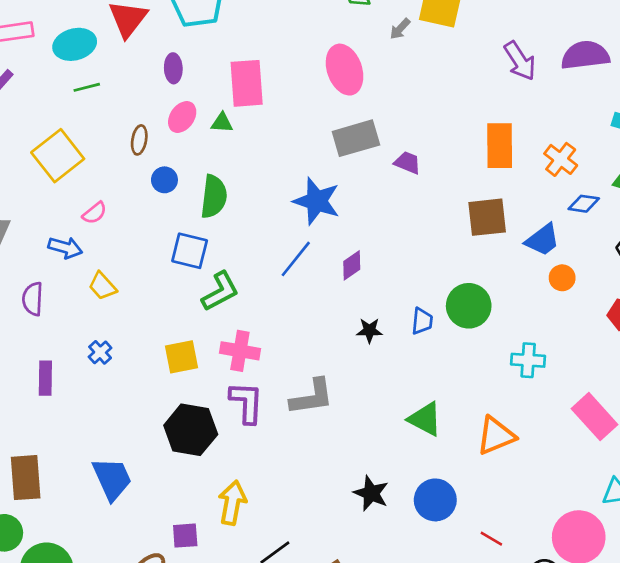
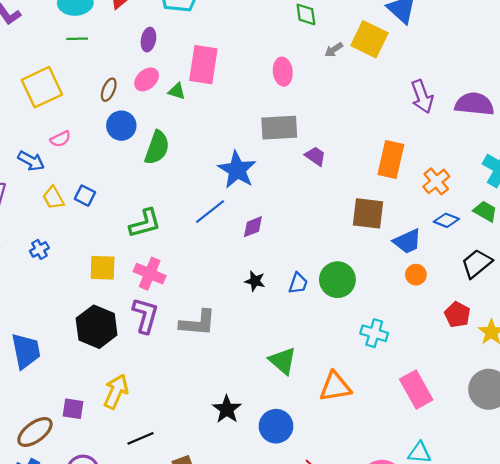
pink ellipse: (345, 70) -> (283, 72), size x0.7
blue circle: (164, 180) -> (121, 126), size x1.4
blue square: (190, 251) -> (85, 196), moved, size x0.7

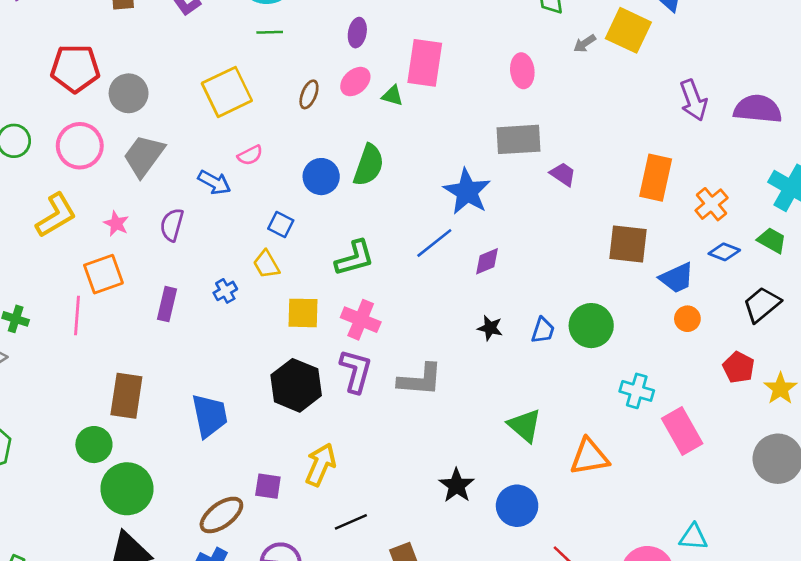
blue circle: (121, 126) -> (321, 177), moved
yellow trapezoid: (53, 198) -> (266, 264), moved
pink rectangle: (416, 389) -> (682, 431), moved

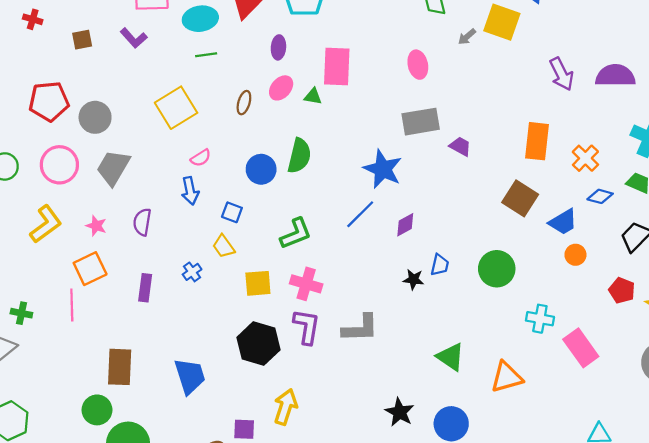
blue arrow: (214, 182) -> (190, 191), moved, turned 56
brown square: (628, 244) -> (520, 198), turned 32
blue trapezoid: (543, 330) -> (440, 265), moved

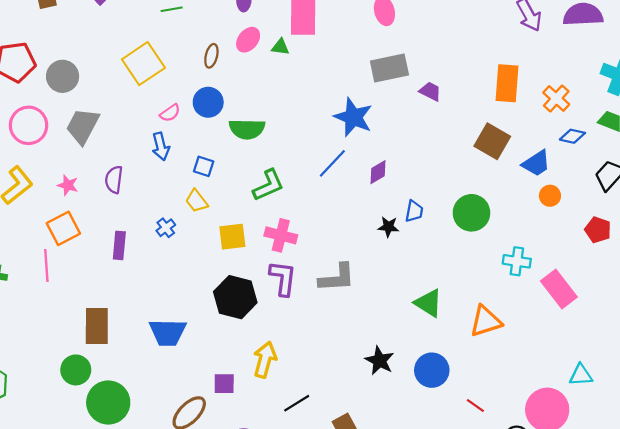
green semicircle: (299, 156) -> (247, 129), moved, turned 80
blue circle: (261, 169) -> (208, 102), moved
blue trapezoid: (190, 376) -> (168, 332), turned 111

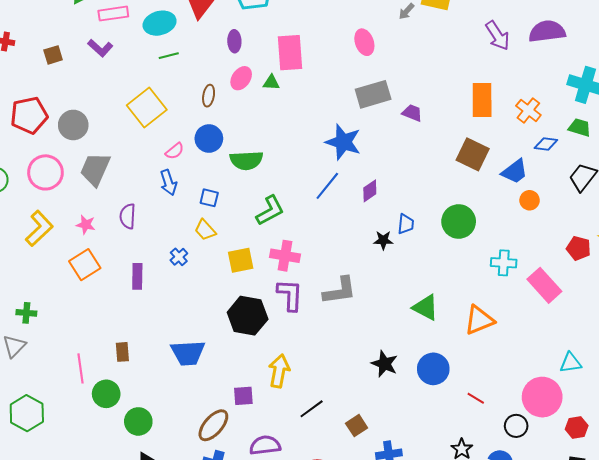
red pentagon: (598, 230) -> (579, 248), moved
pink line: (46, 266) -> (80, 368), moved
brown rectangle: (97, 326) -> (122, 352), size x0.6
green circle: (108, 403) -> (138, 421), size x0.7

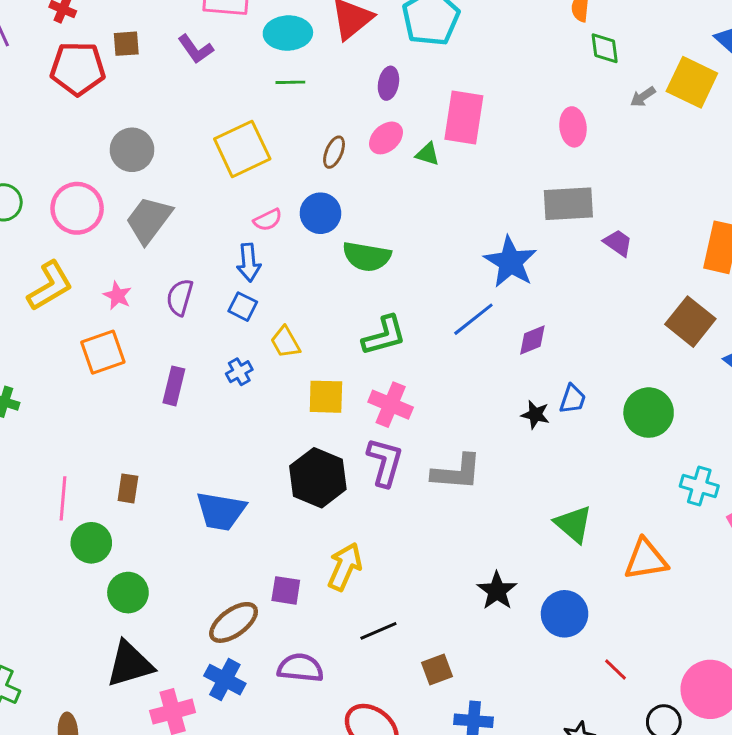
red pentagon: (29, 115) -> (78, 69), moved
blue square: (209, 198) -> (243, 307), moved

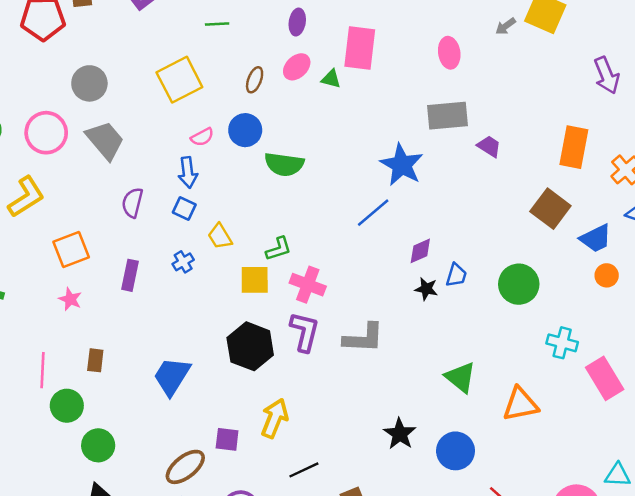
gray trapezoid: (149, 220) -> (105, 140), turned 105
pink star: (117, 296) -> (70, 299), moved
green L-shape: (384, 336) -> (279, 249), moved, size x0.7
purple diamond: (532, 340) -> (420, 251), moved
blue trapezoid: (221, 511) -> (172, 376), turned 114

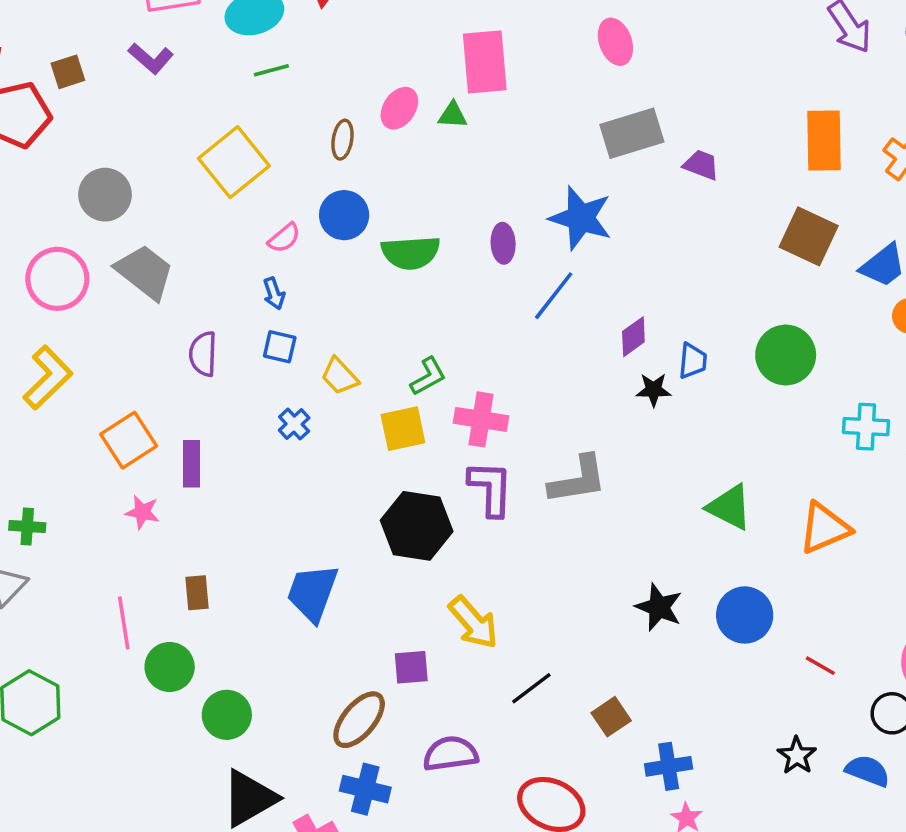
purple ellipse: (297, 22) -> (503, 243), moved
blue arrow: (188, 172) -> (274, 293), size x0.7
purple rectangle: (130, 275) -> (192, 464), moved
yellow arrow: (275, 418) -> (473, 622), turned 129

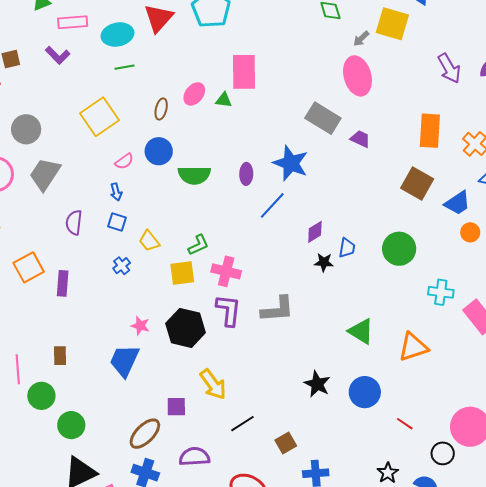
pink ellipse: (615, 42) -> (357, 76), moved, size x1.5
gray rectangle: (632, 133) -> (323, 118), turned 44
gray trapezoid: (145, 272) -> (45, 174), turned -99
pink star: (142, 512) -> (140, 326), moved

